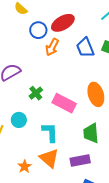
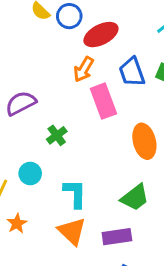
blue circle: (38, 30) -> (69, 16), moved
pink rectangle: (64, 103) -> (103, 101), moved, turned 40
green trapezoid: (91, 133) -> (135, 198), turned -125
orange star: (25, 166) -> (17, 223), moved

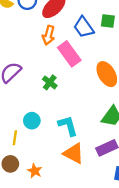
green cross: (57, 135) -> (50, 82), moved
orange star: (17, 223) -> (35, 171), moved

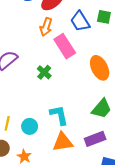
cyan circle: (32, 121) -> (30, 126), moved
orange triangle: (74, 153) -> (63, 142), turned -40

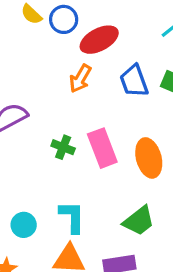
pink rectangle: (65, 46) -> (102, 148), moved
green cross: (44, 72) -> (63, 147), turned -32

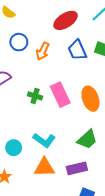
blue circle: (64, 19) -> (19, 42), moved
red ellipse: (99, 40) -> (66, 20), moved
cyan L-shape: (72, 217) -> (44, 140), turned 130

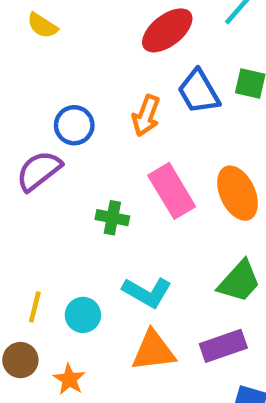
blue circle: (19, 42) -> (74, 125), moved
orange arrow: (43, 51) -> (146, 116), moved
green cross: (35, 96) -> (112, 218), moved

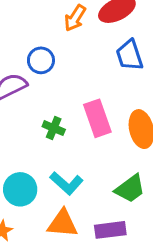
orange arrow: (146, 116) -> (75, 18), moved
cyan circle: (83, 315) -> (20, 189), size x1.4

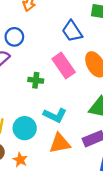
blue trapezoid: (130, 55) -> (72, 31), moved

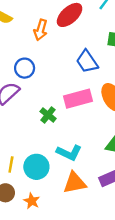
pink rectangle: (64, 65) -> (78, 99), turned -70
green cross: (36, 80) -> (48, 115), turned 32

